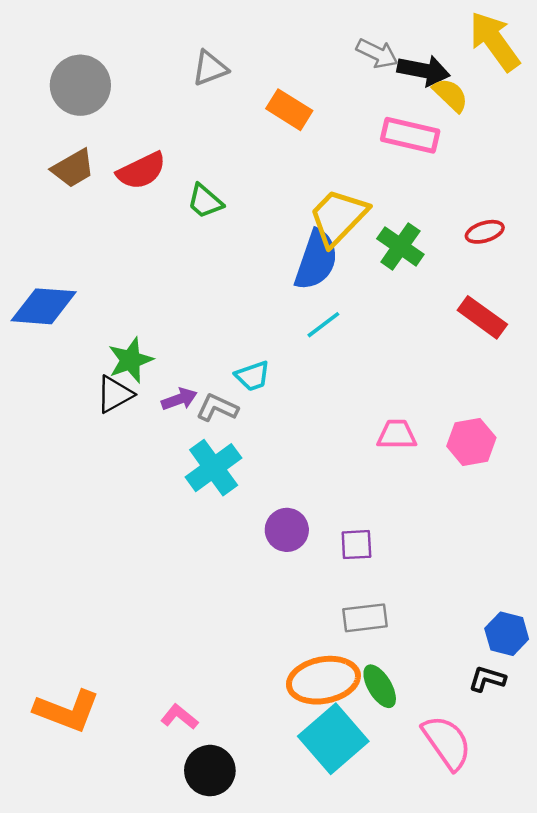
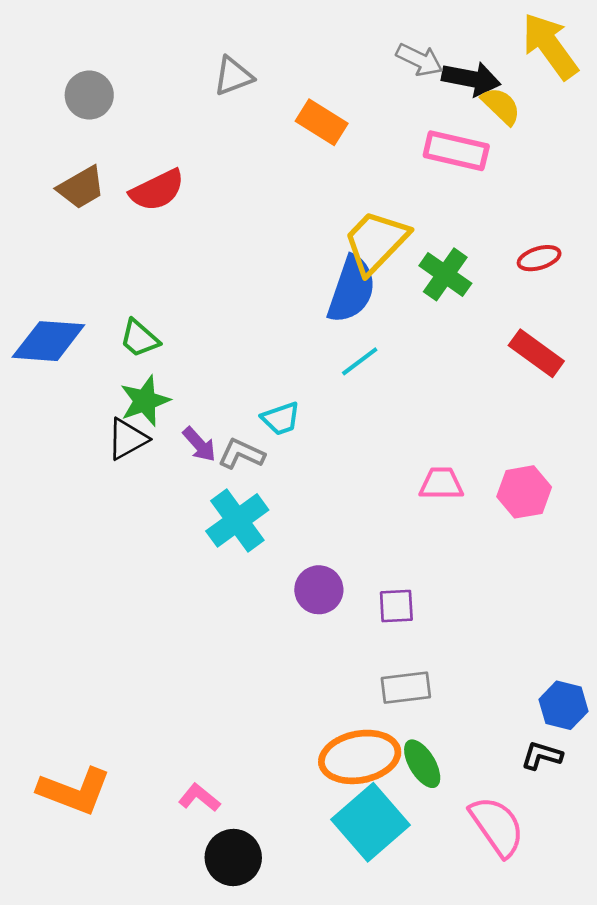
gray circle: (80, 85) -> (89, 95), size x0.7
green trapezoid: (205, 201) -> (139, 338), moved
purple arrow: (179, 399) -> (199, 444), turned 68

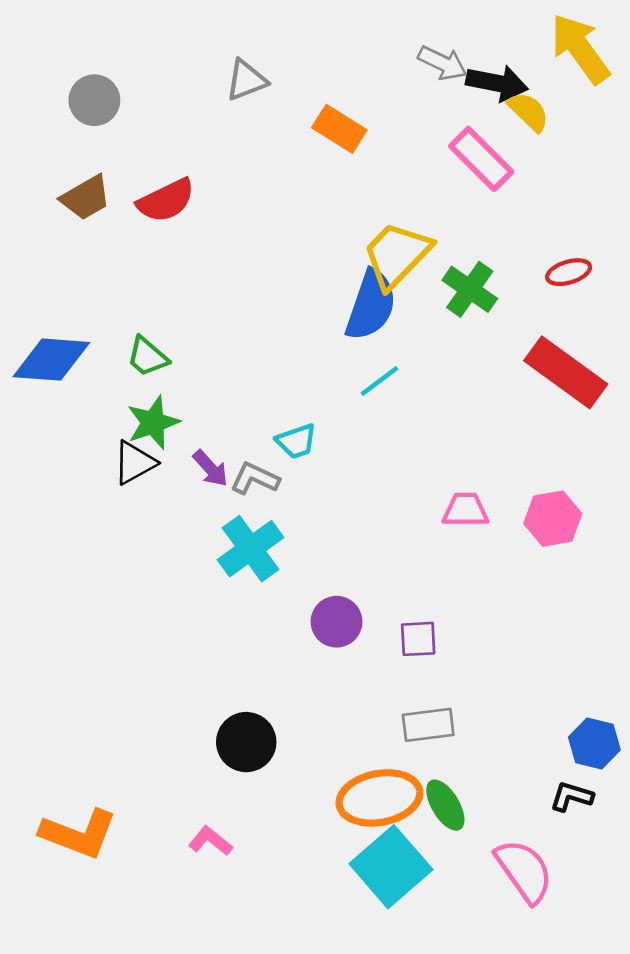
pink rectangle: (456, 151) -> (481, 159), turned 32
red rectangle: (536, 353) -> (566, 372), size x1.4
black circle: (233, 858) -> (246, 742), moved

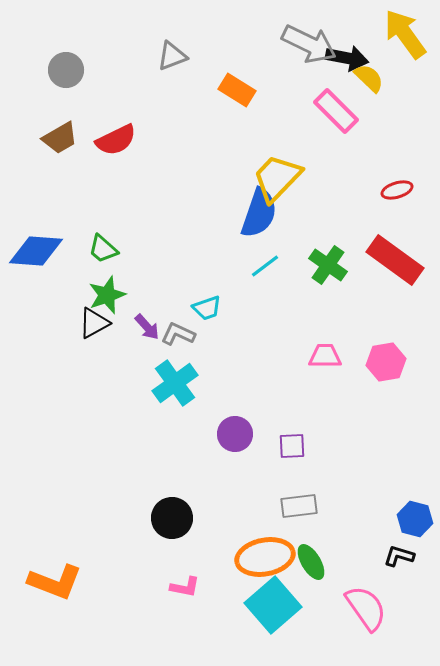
gray arrow: (443, 63) -> (309, 44), size x1.6
green cross: (470, 289) -> (328, 265), moved
pink L-shape: (210, 841) -> (185, 587), moved, turned 152

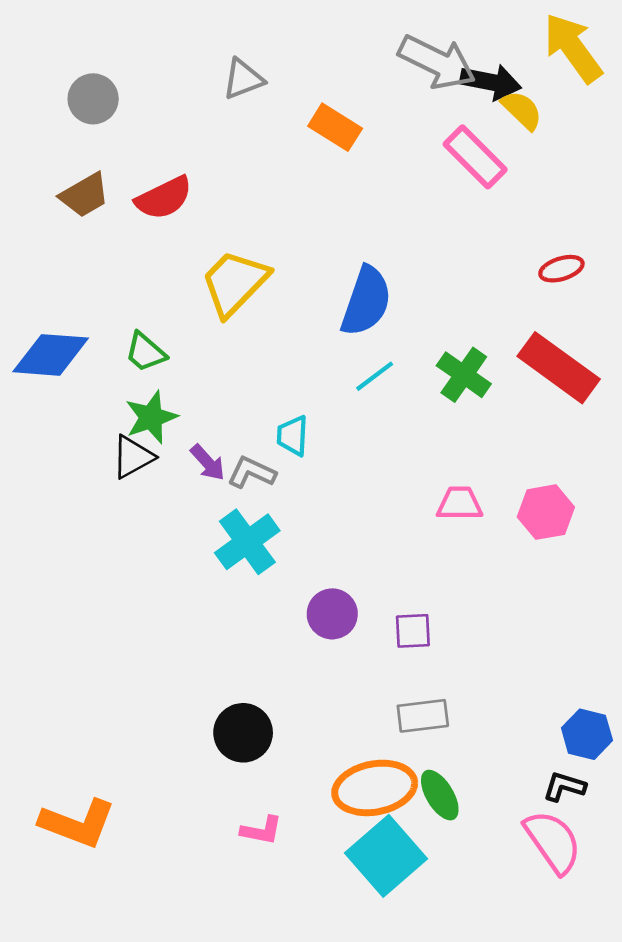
yellow trapezoid: (277, 178) -> (235, 283), moved
cyan trapezoid: (207, 308) -> (293, 436), turned 112
pink semicircle: (366, 608) -> (553, 842), moved

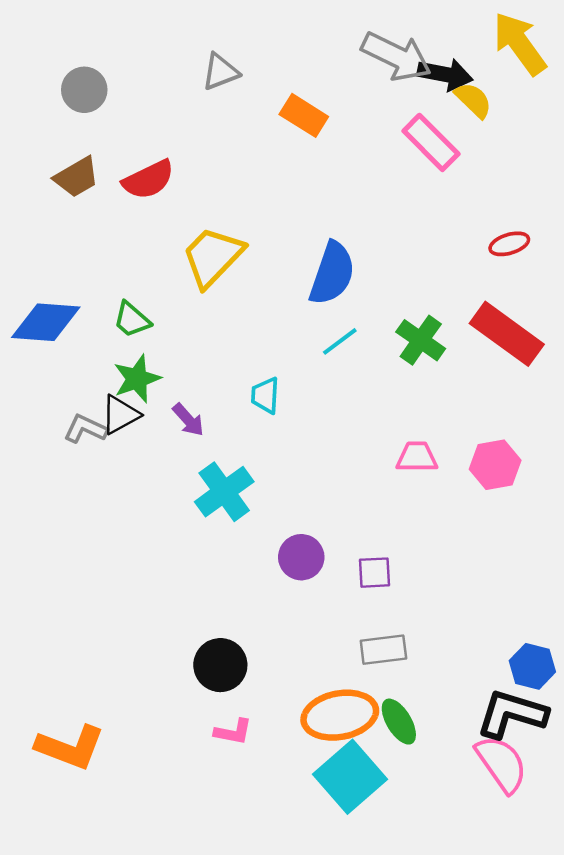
gray L-shape: (252, 472) -> (86, 429), moved
black L-shape: (564, 787) -> (512, 714), size x1.8
pink L-shape: (261, 830) -> (233, 732), moved

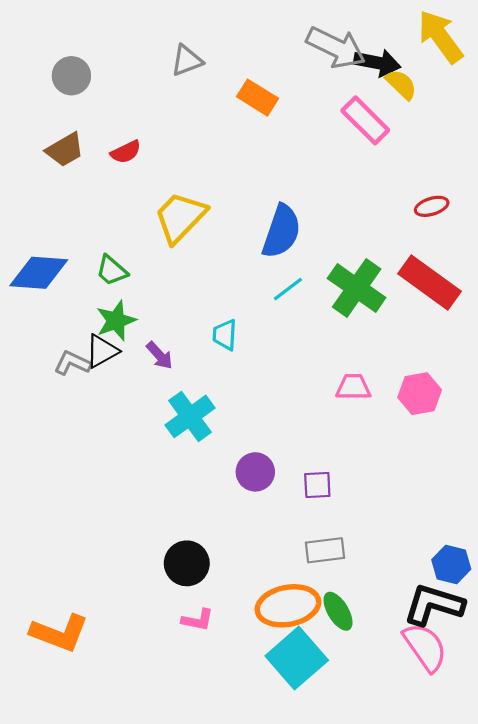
red semicircle: (148, 180) -> (126, 152), size x0.7
green cross: (421, 340) -> (357, 288), size x1.4

